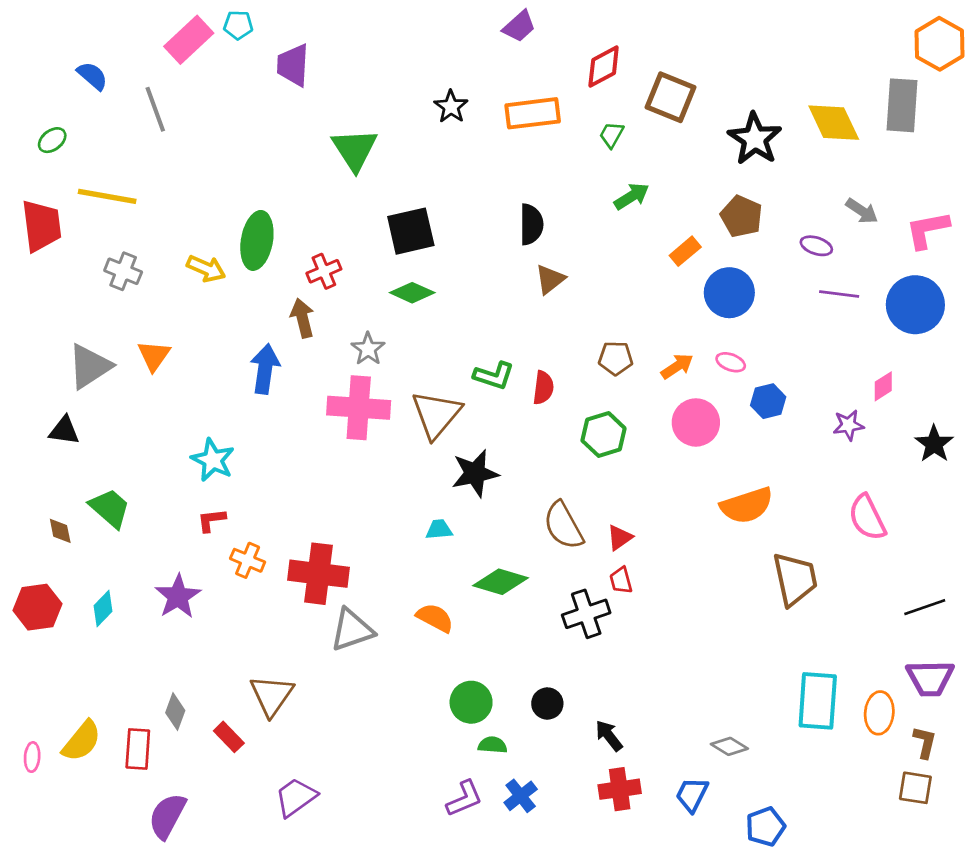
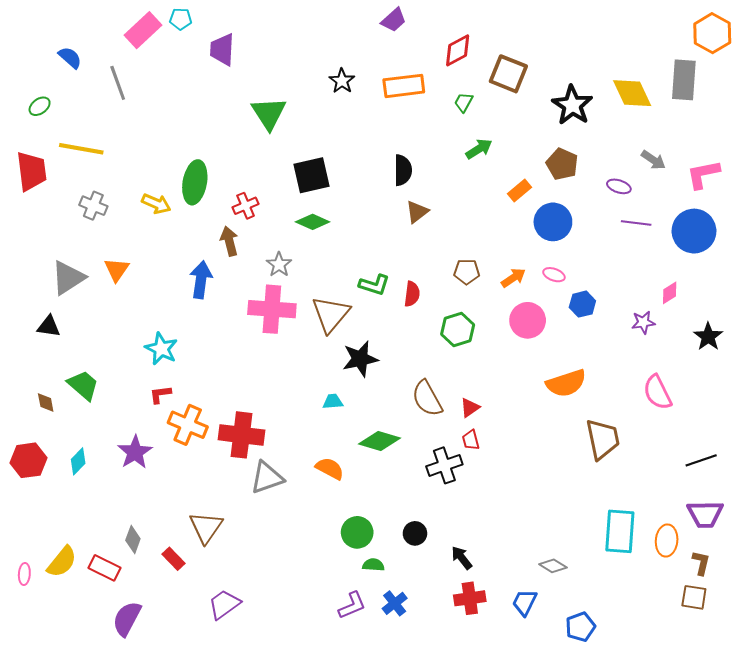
orange cross: (248, 560) -> (188, 425), size x1.5
red rectangle: (138, 749) -> (105, 568), turned -68

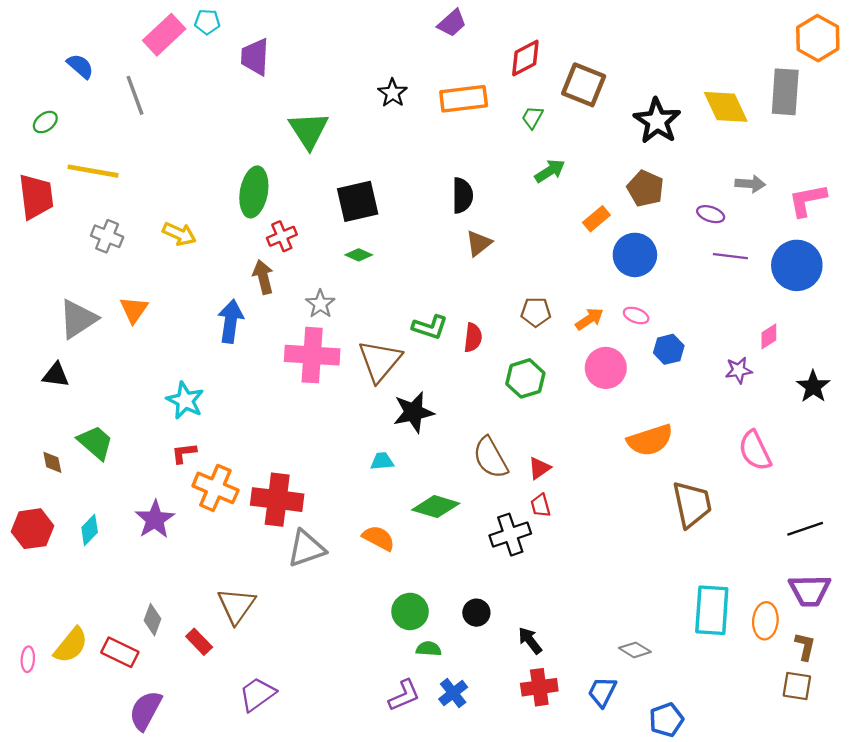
gray arrow: (653, 160) -> (750, 184), turned -30
green ellipse: (195, 182) -> (254, 192), moved
green diamond: (313, 222) -> (359, 255), size x0.7

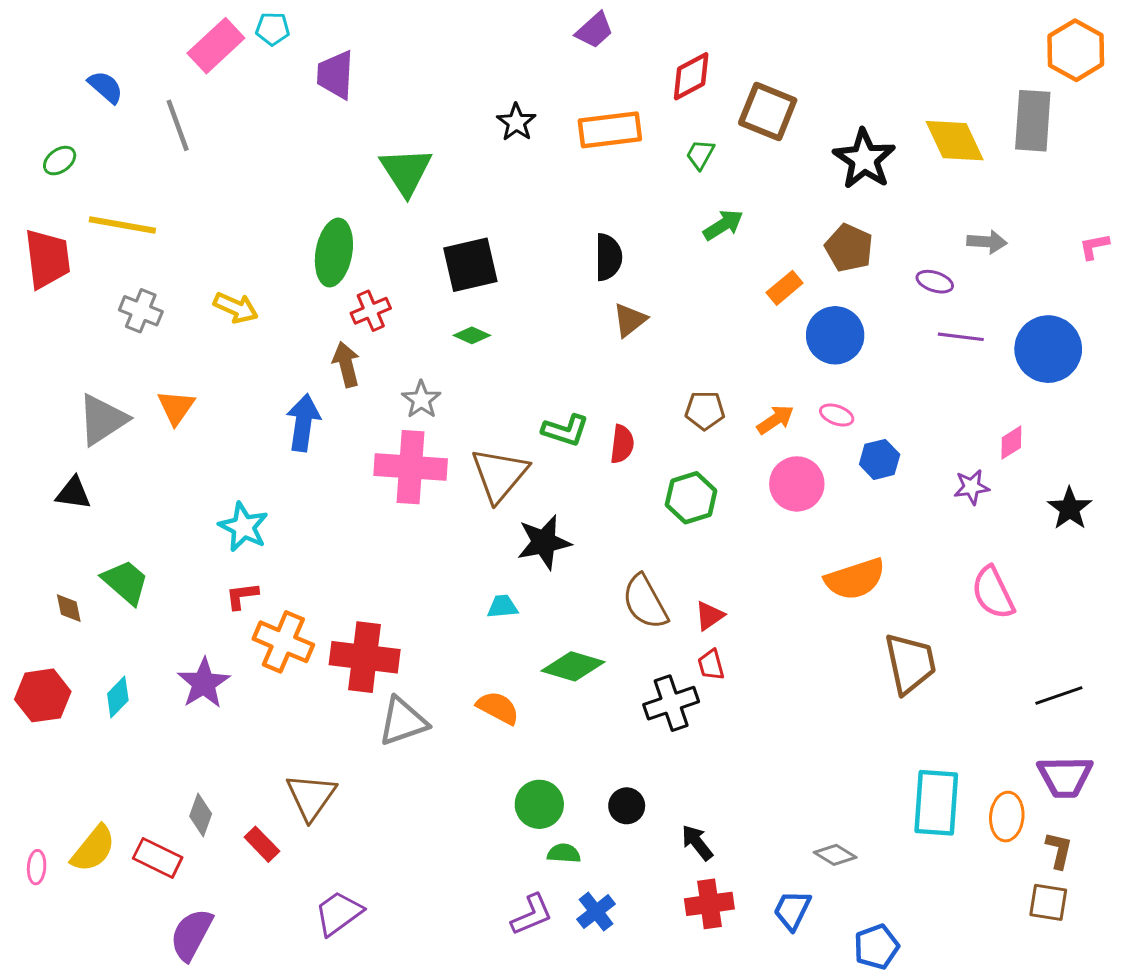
pink L-shape: (807, 200) -> (1094, 246), moved, size x0.6

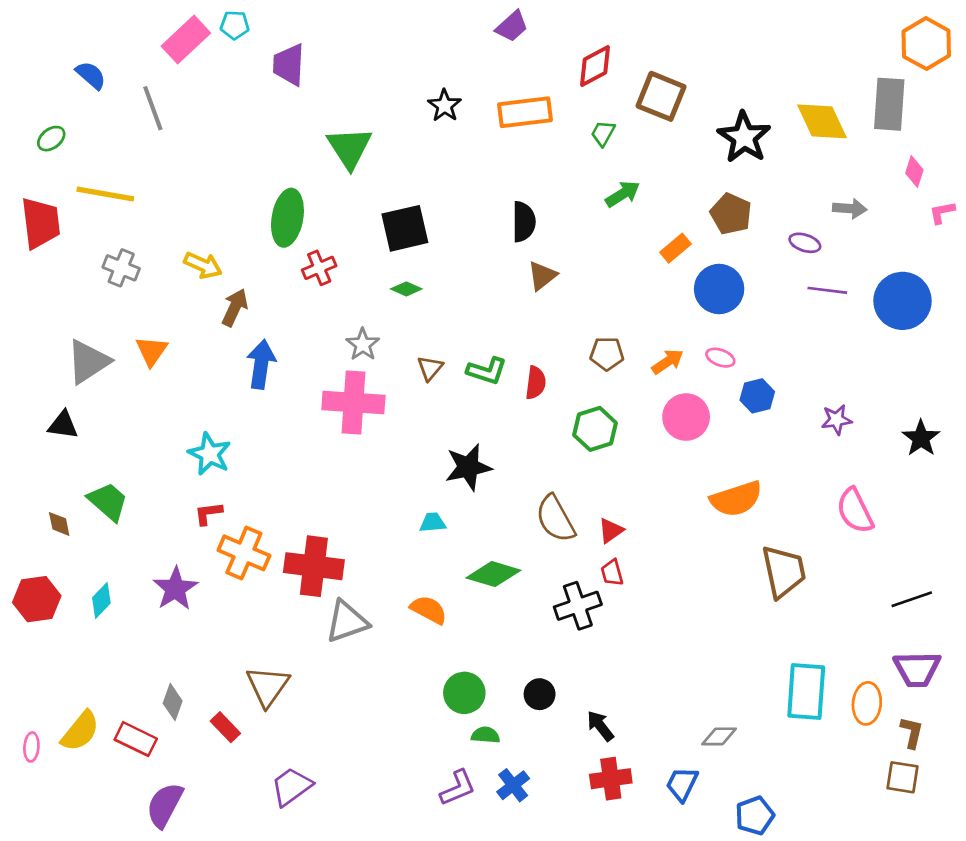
brown arrow: (346, 364) -> (235, 307), moved, turned 39
pink diamond: (1011, 443) -> (914, 172), moved, turned -40
brown triangle: (499, 475) -> (430, 368), moved, size x0.5
gray diamond: (835, 855) -> (719, 736), turned -32

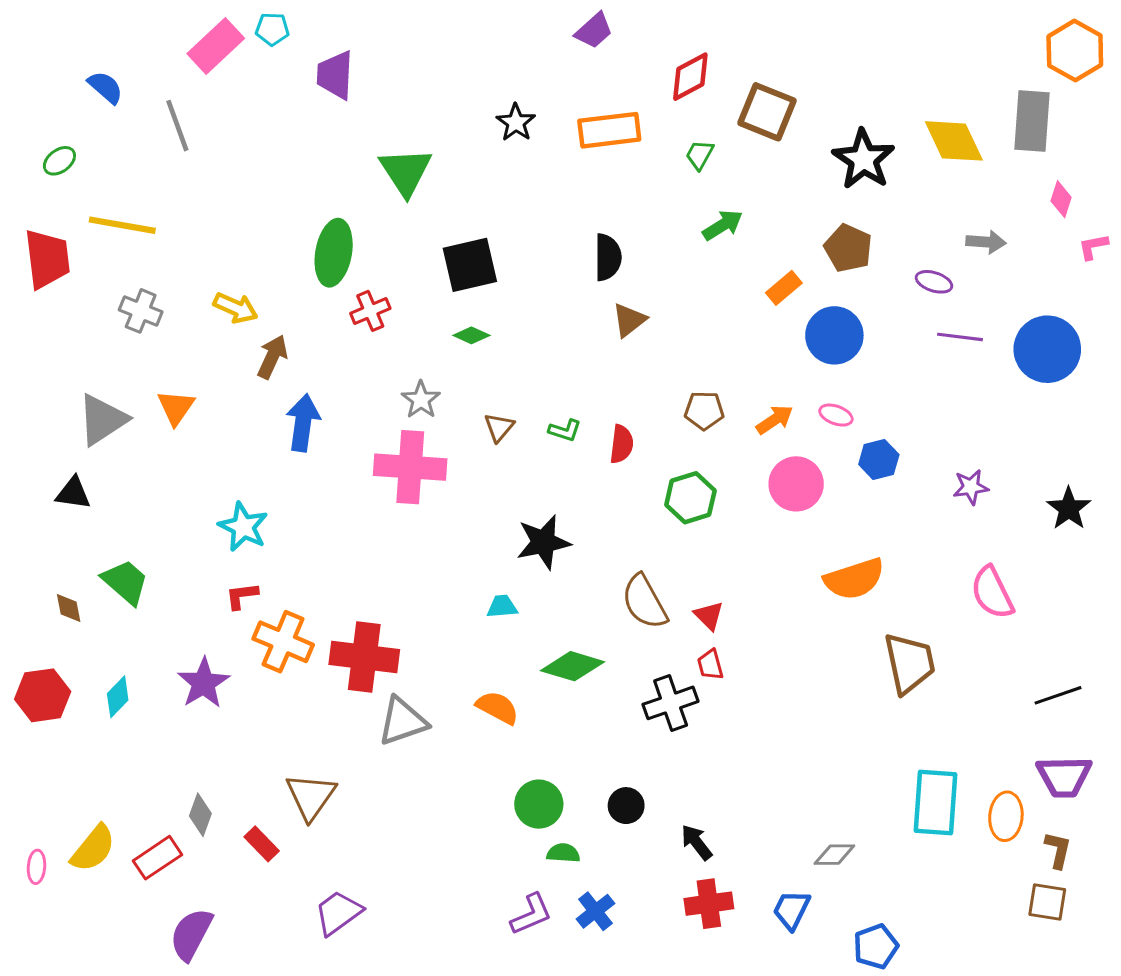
green L-shape: (487, 371) -> (565, 430), size x0.7
red triangle: (611, 531) -> (709, 616), turned -40
red rectangle: (136, 739) -> (157, 858), turned -60

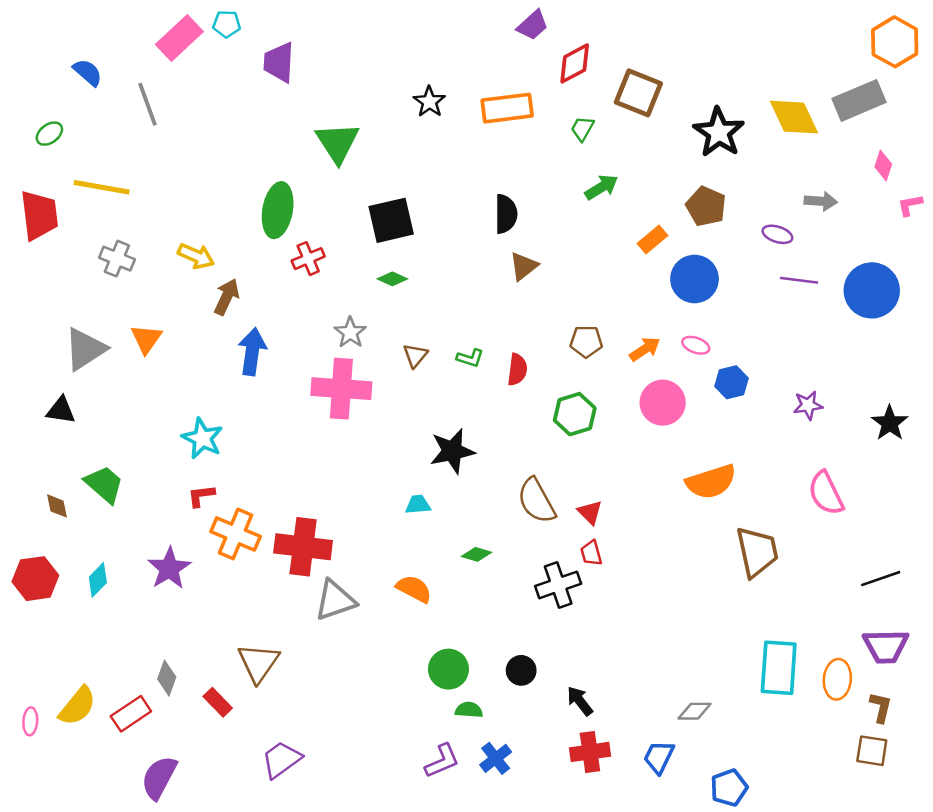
purple trapezoid: (594, 31) -> (533, 25), moved
gray rectangle: (1032, 121) -> (859, 100), turned 63
green diamond: (573, 666) -> (477, 554), size x0.6

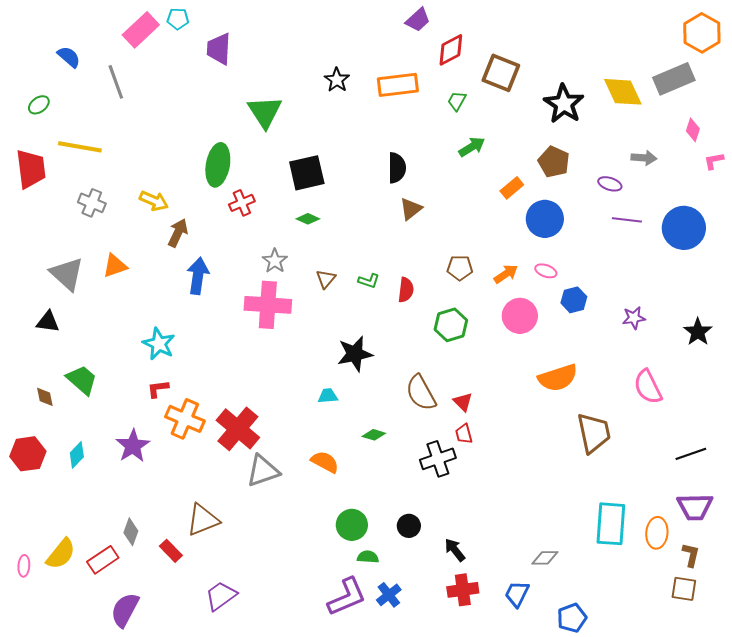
orange triangle: (146, 339) -> (115, 266), turned 36
gray triangle: (85, 349) -> (67, 274), turned -45
red cross: (303, 547) -> (238, 429), turned 33
brown triangle: (258, 663) -> (203, 520), turned 33
purple L-shape: (442, 761) -> (347, 597), size x1.4

